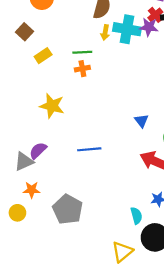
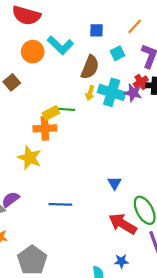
yellow rectangle: (43, 56) -> (51, 113), moved
orange cross: (82, 69) -> (45, 128), moved, size x1.5

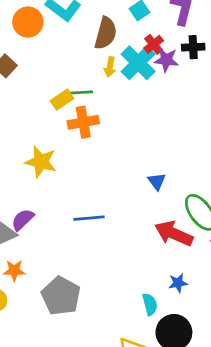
red cross: (141, 82) -> (154, 44), moved
cyan cross: (112, 92) -> (138, 63), turned 35
orange cross: (45, 128) -> (83, 122), moved

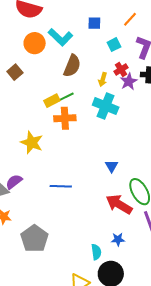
brown semicircle: (106, 33) -> (72, 66), moved
purple star: (166, 60) -> (129, 82), turned 30
cyan cross: (138, 63) -> (106, 106), moved, turned -30
yellow arrow: (110, 67) -> (103, 79), moved
green line: (80, 93) -> (65, 97), turned -30

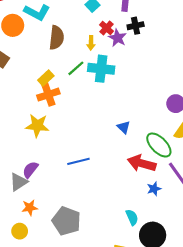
green line: (65, 97) -> (76, 68), moved
orange cross: (65, 118) -> (48, 95), moved
blue star: (118, 239) -> (154, 189), moved

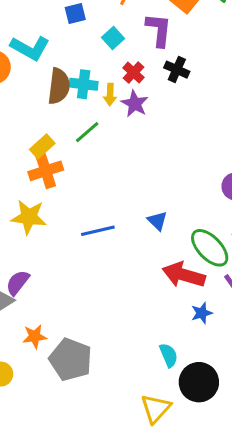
black cross: (136, 26) -> (177, 70), turned 35
purple star: (117, 38) -> (135, 104), moved
cyan cross: (101, 69) -> (84, 84), moved, size x0.7
blue line: (78, 161) -> (98, 231), moved
orange star: (30, 208) -> (35, 336), moved

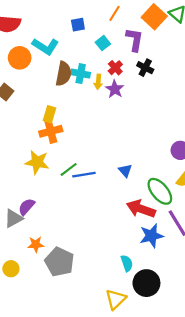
green line: (87, 132) -> (69, 169), moved
yellow rectangle: (42, 146) -> (49, 114), turned -35
blue star: (202, 313) -> (151, 236), size x1.6

